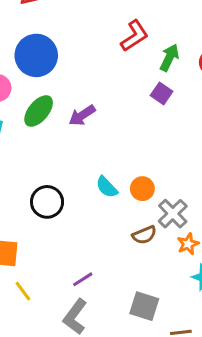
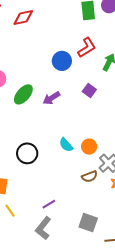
blue circle: (36, 55) -> (62, 61), moved, size x0.7
purple square: (162, 93) -> (89, 91), moved

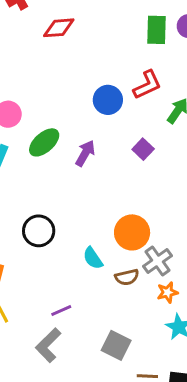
purple arrow: (51, 98) -> (85, 153), turned 144
cyan semicircle: (66, 145) -> (93, 258), moved
orange circle: (89, 147) -> (132, 232), size x1.5

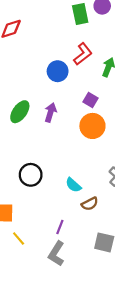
orange circle: (132, 232) -> (92, 126), moved
brown semicircle: (127, 277) -> (90, 204), moved
purple line: (61, 310) -> (60, 227), turned -32

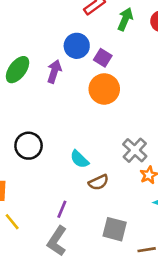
blue circle: (58, 71) -> (77, 46), moved

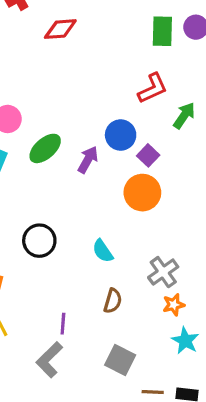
cyan semicircle: (79, 159) -> (103, 251), moved
brown semicircle: (99, 182) -> (113, 301), turned -60
purple line: (62, 209) -> (63, 324), turned -30

